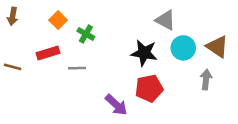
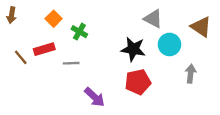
brown triangle: (217, 47) -> (201, 27), moved
brown line: (13, 67) -> (21, 57), moved, turned 35
purple arrow: (116, 105) -> (95, 97), moved

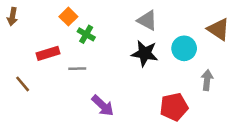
orange square: (54, 19) -> (68, 17), moved
gray triangle: (153, 19) -> (147, 20), moved
brown line: (21, 57) -> (23, 84), moved
red pentagon: (138, 82) -> (174, 107), moved

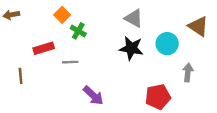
brown arrow: (12, 17) -> (11, 15), turned 70
brown line: (23, 84) -> (21, 76), turned 35

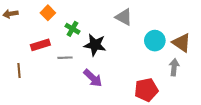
orange square: (62, 15) -> (48, 13), moved
brown triangle: (198, 26) -> (182, 43), moved
black star: (131, 48) -> (95, 45), moved
purple arrow: (93, 96) -> (93, 78), moved

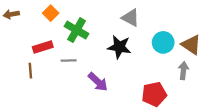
green cross: (72, 29) -> (77, 30), size x1.5
black star: (95, 45) -> (119, 47), moved
brown line: (19, 71) -> (30, 71), moved

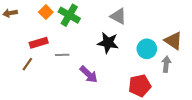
green cross: (77, 30) -> (69, 15), moved
cyan circle: (163, 42) -> (147, 49), moved
brown line: (30, 71) -> (27, 64), turned 40

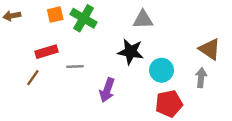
orange square: (46, 12) -> (55, 15), turned 32
gray triangle: (118, 16) -> (143, 20), turned -30
cyan circle: (147, 49) -> (162, 70), moved
purple arrow: (89, 74) -> (107, 90), turned 66

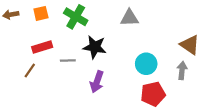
orange square: (55, 15) -> (41, 13), moved
black star: (131, 52) -> (95, 47), moved

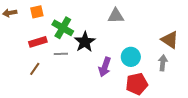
green cross: (76, 17) -> (63, 28), moved
black star: (95, 47) -> (85, 42), turned 30
brown line: (30, 70) -> (35, 69), moved
purple arrow: (97, 82) -> (105, 67), moved

